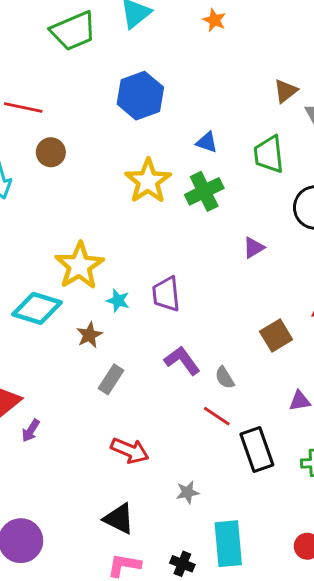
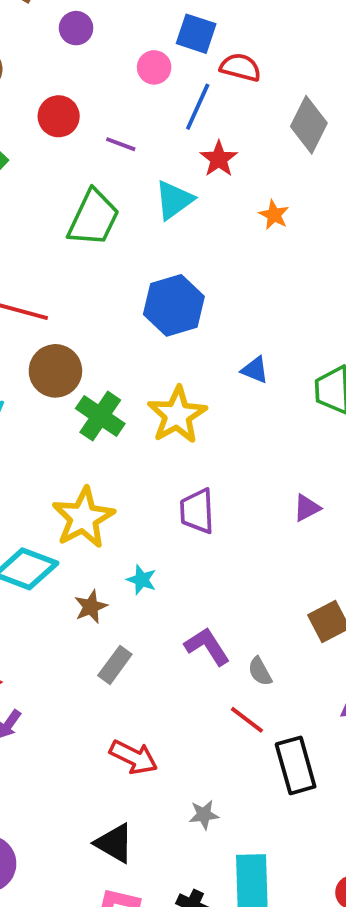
green trapezoid: (73, 31) -> (93, 218), turned -45
brown circle: (51, 152) -> (55, 371), size x1.4
green cross: (204, 191) -> (100, 416), moved, turned -33
purple trapezoid: (166, 294) -> (197, 511), moved
cyan star: (118, 301) -> (142, 580), moved

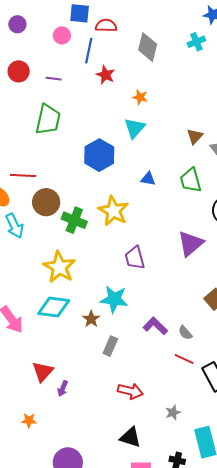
cyan triangle: (174, 200) -> (135, 128), moved
purple triangle: (307, 508) -> (191, 244), size x1.8
yellow star: (83, 518) -> (59, 267), moved
cyan star: (142, 580) -> (114, 299), size x1.8

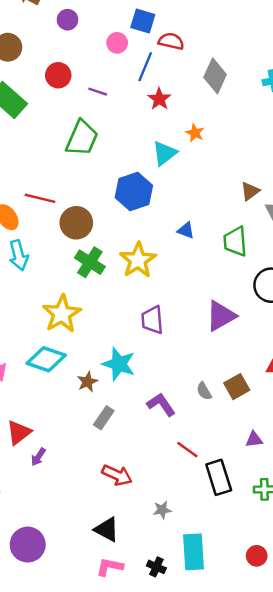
cyan triangle: (135, 128) -> (165, 153), moved
brown circle: (46, 202) -> (76, 223), moved
gray semicircle: (185, 333) -> (204, 391), moved

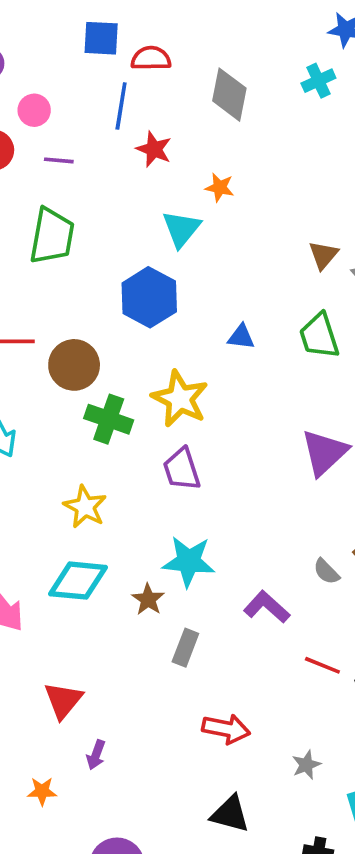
pink circle: (117, 43) -> (34, 110), moved
yellow star: (62, 314) -> (85, 507), size x0.7
purple trapezoid: (152, 320) -> (182, 469), moved
purple arrow: (38, 457) -> (96, 755), moved

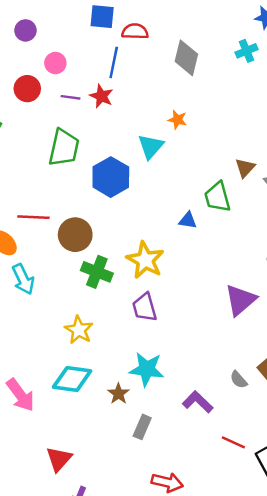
red star: (154, 149) -> (101, 96), moved
blue hexagon: (149, 297) -> (111, 177), moved
green trapezoid: (319, 336) -> (217, 197), moved

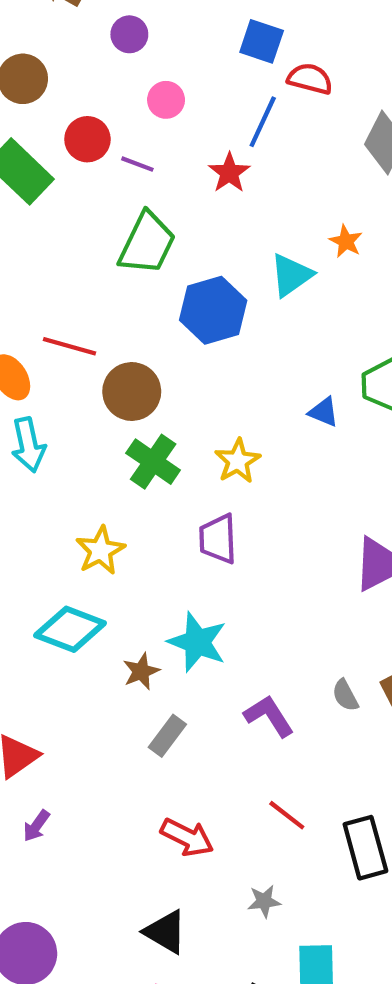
red circle: (27, 89) -> (87, 139), moved
purple line: (70, 97) -> (137, 164), moved
yellow star: (145, 260) -> (238, 461), size x0.7
red line: (233, 442) -> (287, 815), moved

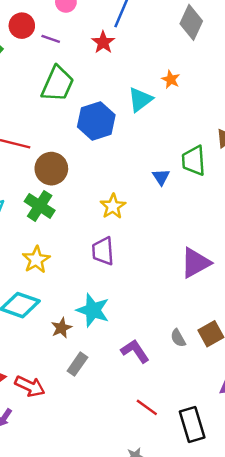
blue triangle: (324, 412) -> (161, 177), turned 36
green cross: (153, 462) -> (40, 206), moved
red arrow: (187, 837) -> (30, 386), moved

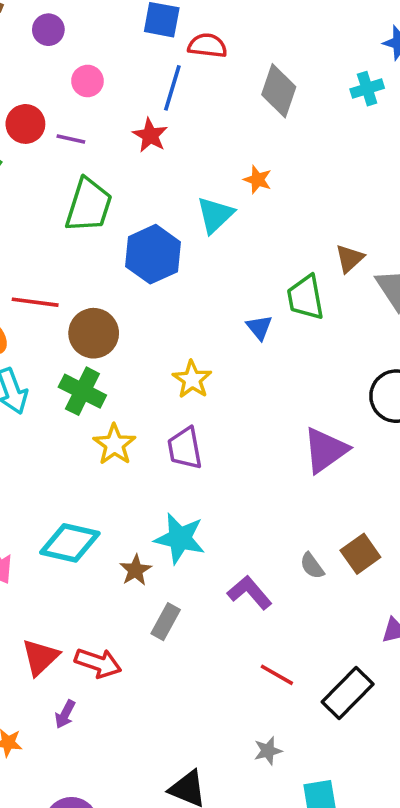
yellow star: (36, 260) -> (114, 444), moved
black rectangle: (192, 424) -> (348, 693), turned 68

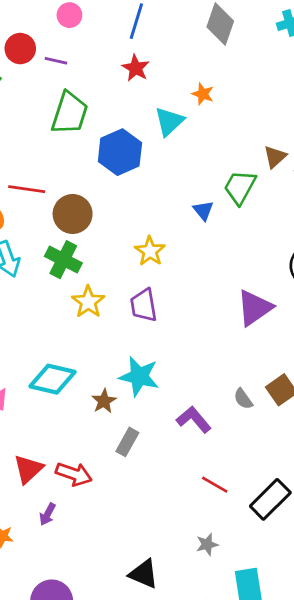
red star: (150, 135) -> (136, 68), moved
green trapezoid: (305, 297) -> (240, 187), turned 39

